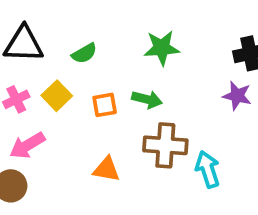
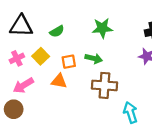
orange triangle: (106, 169) -> (59, 81), moved
cyan arrow: (208, 169) -> (130, 112), moved

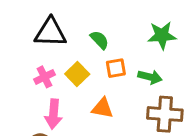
green semicircle: (57, 31) -> (99, 40), turned -104
orange square: (69, 62) -> (116, 68), moved
pink arrow: (23, 85) -> (53, 114), turned -54

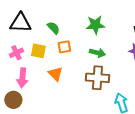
yellow square: (77, 74) -> (38, 51), turned -35
green arrow: (150, 77) -> (97, 53), moved
orange triangle: (102, 108) -> (55, 74), turned 35

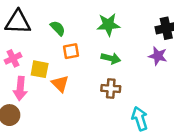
yellow square: (38, 51) -> (40, 69), moved
brown cross: (97, 78) -> (111, 89), size x0.7

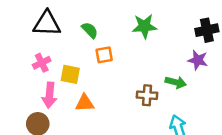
green arrow: (111, 58) -> (176, 82), moved
orange triangle: (60, 84) -> (85, 103), moved, turned -48

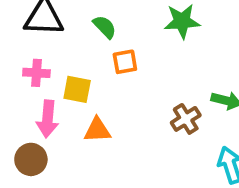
pink cross: (42, 63) -> (36, 73), turned 30
brown cross: (147, 95) -> (186, 119), turned -36

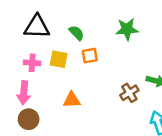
yellow square: (77, 89) -> (59, 59), moved
pink arrow: (48, 119) -> (24, 93), moved

